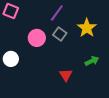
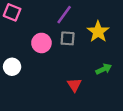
gray square: (60, 34) -> (68, 38), turned -32

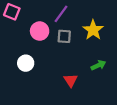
pink circle: (41, 43) -> (40, 31), moved
white circle: (12, 67) -> (26, 63), moved

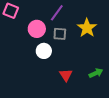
white circle: (26, 63) -> (44, 51), moved
green arrow: (98, 65) -> (96, 73), moved

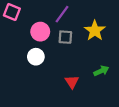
white circle: (44, 51) -> (36, 57), moved
green arrow: (96, 73) -> (101, 71), moved

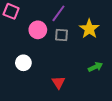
white circle: (36, 57) -> (23, 63), moved
red triangle: (72, 82) -> (58, 82), moved

